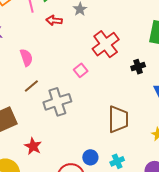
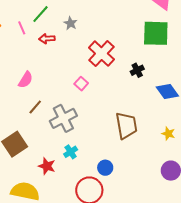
pink semicircle: (26, 58) -> (26, 80), turned 60
cyan cross: (117, 161) -> (71, 152), moved

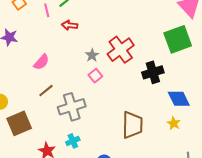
gray star: (70, 23) -> (92, 55), moved
green square: (156, 33) -> (178, 39), turned -32
black cross: (137, 70) -> (153, 72), size x1.5
yellow star: (168, 134) -> (174, 123), moved

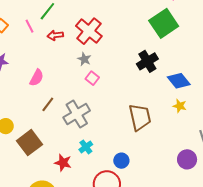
red cross: (121, 50) -> (89, 31), moved

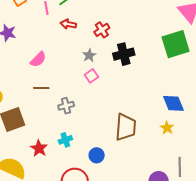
red cross: (89, 31) -> (102, 30), size x0.6
black cross: (147, 61) -> (124, 54), moved
brown line: (48, 104) -> (41, 88), turned 35
gray cross: (77, 114) -> (66, 106), size x0.6
blue circle: (121, 161) -> (97, 155), moved

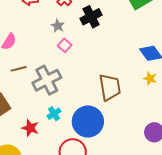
gray cross: (66, 106) -> (47, 80), size x1.8
blue circle: (97, 155) -> (88, 122), size x2.0

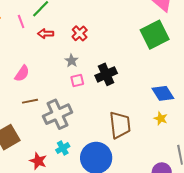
black cross: (91, 17) -> (106, 74), moved
pink square: (65, 45) -> (77, 80), turned 32

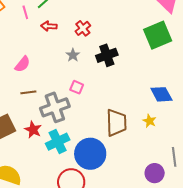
black cross: (106, 74) -> (107, 55), moved
pink square: (77, 80) -> (77, 87), moved, turned 32
yellow star: (161, 118) -> (149, 121), moved
cyan cross: (63, 148) -> (58, 142), size x1.6
red star: (38, 161) -> (33, 130), moved

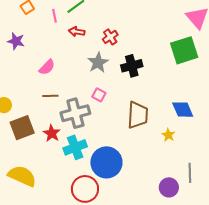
gray star: (73, 55) -> (98, 63), size x1.5
brown trapezoid: (116, 123) -> (138, 115), moved

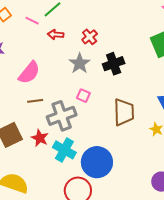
pink line: (54, 16) -> (32, 21), turned -48
pink semicircle: (47, 67) -> (29, 73), size x1.4
cyan cross: (75, 147) -> (64, 150), turned -35

